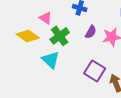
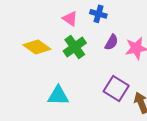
pink triangle: (46, 18) -> (70, 19), moved
cyan triangle: (51, 60) -> (58, 96), moved, turned -42

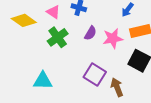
yellow diamond: (37, 47) -> (24, 20), moved

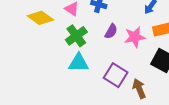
cyan triangle: (43, 81) -> (79, 63), moved

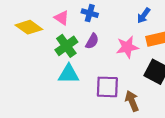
purple semicircle: (111, 31) -> (92, 41), moved
purple square: (116, 75) -> (107, 87), turned -30

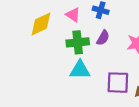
yellow diamond: (29, 27) -> (41, 24), turned -60
green cross: (66, 46) -> (78, 42), turned 30

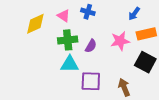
purple semicircle: (103, 38) -> (91, 46), moved
purple square: (118, 83) -> (91, 81), moved

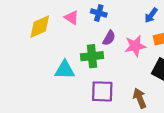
green cross: (68, 40) -> (92, 56), moved
purple semicircle: (91, 46) -> (109, 38), moved
cyan triangle: (70, 64) -> (65, 70), moved

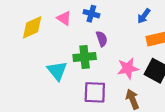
purple semicircle: (109, 38) -> (102, 39), turned -49
pink star: (135, 46) -> (128, 68), moved
cyan triangle: (65, 70) -> (57, 71), turned 50

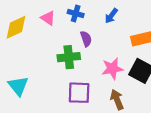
blue arrow: (144, 16) -> (111, 16), moved
cyan triangle: (57, 71) -> (18, 86), moved

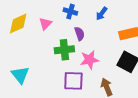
pink triangle: (48, 18) -> (45, 24), moved, turned 40
pink star: (112, 69) -> (90, 60), moved

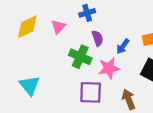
blue cross: (70, 12) -> (87, 13), turned -32
blue arrow: (102, 14) -> (123, 46), moved
green cross: (64, 50) -> (80, 57), turned 30

